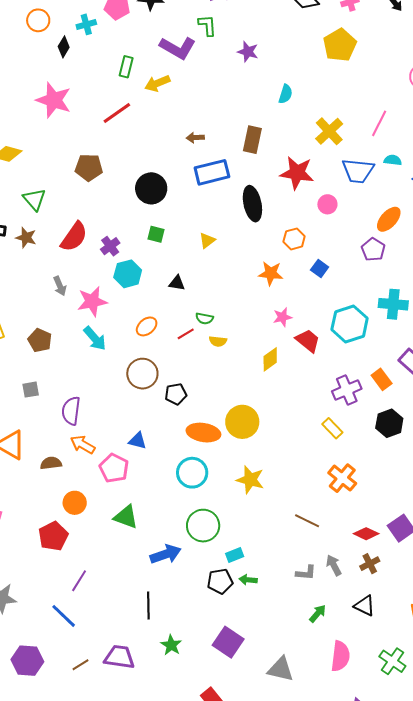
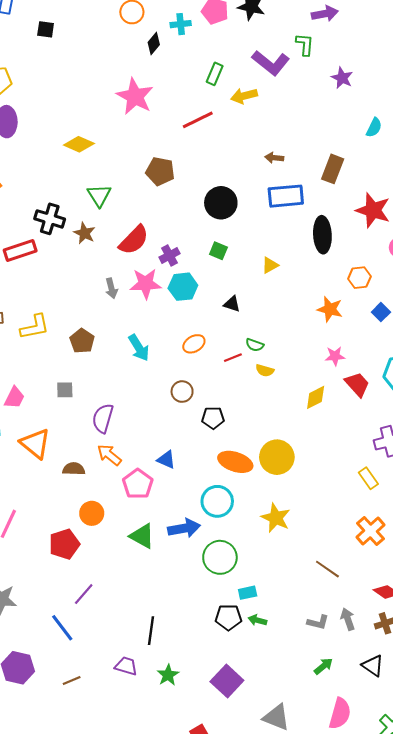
pink star: (92, 301) -> (146, 284), moved
brown circle: (142, 374) -> (182, 392), size x0.7
blue arrow: (166, 554) -> (184, 528), moved
purple trapezoid: (119, 657) -> (126, 666), moved, size x0.7

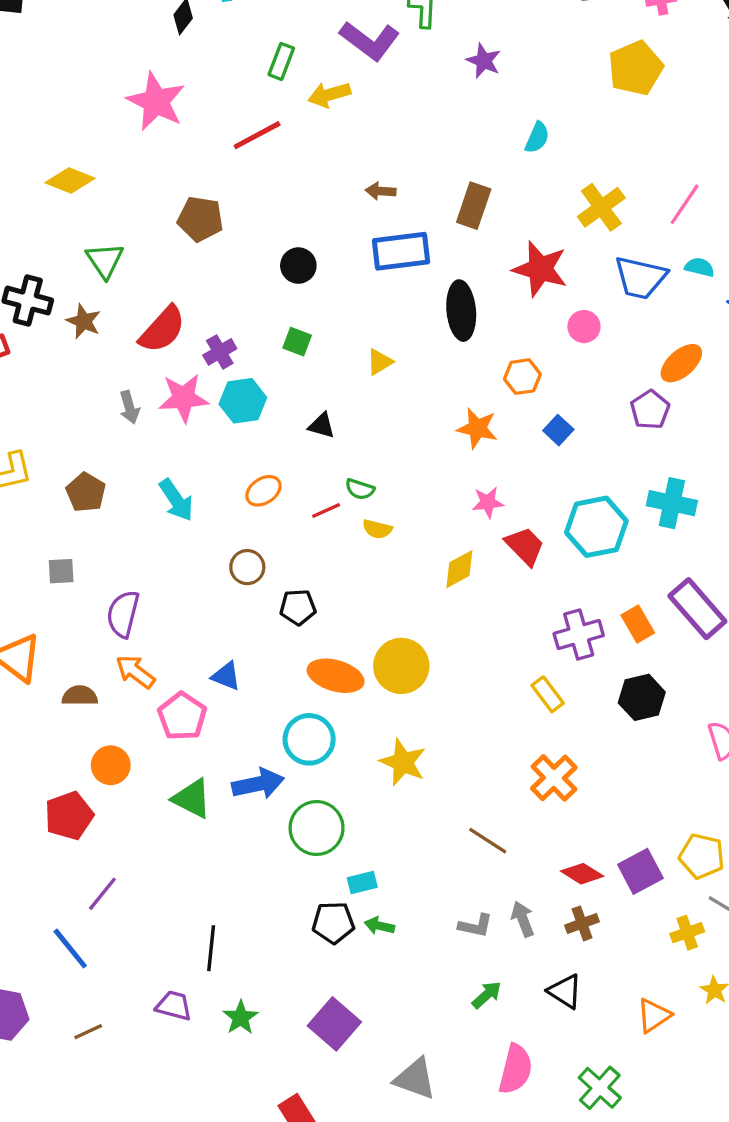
black circle: (221, 203) -> (298, 266), size x0.7

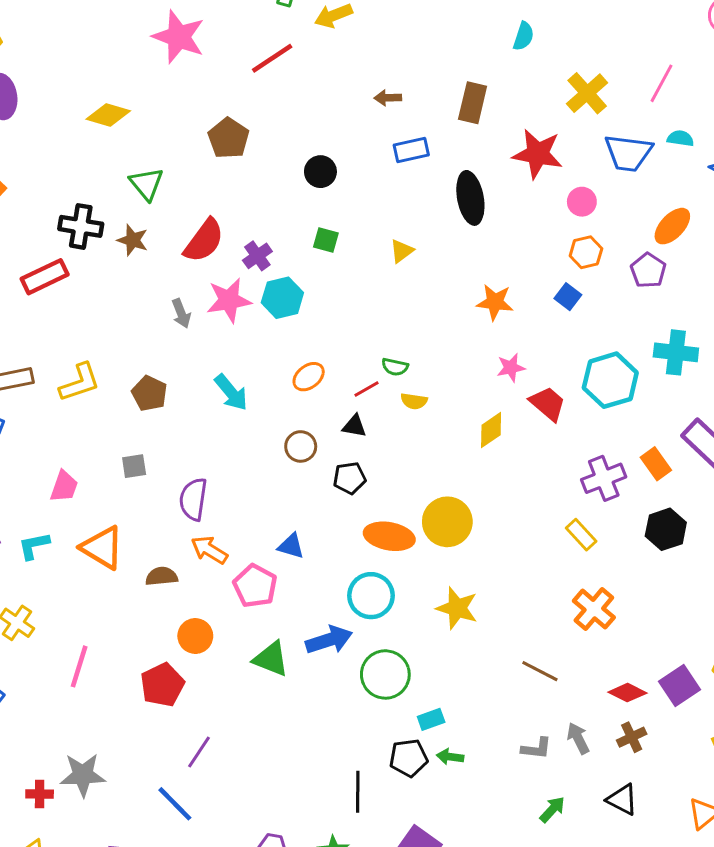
brown pentagon: (200, 219) -> (229, 138), turned 30
blue rectangle: (401, 251) -> (411, 150), size x0.7
orange hexagon: (522, 377) -> (586, 252), moved
black triangle: (322, 425) -> (354, 426), moved
black line: (211, 948) -> (358, 792), moved

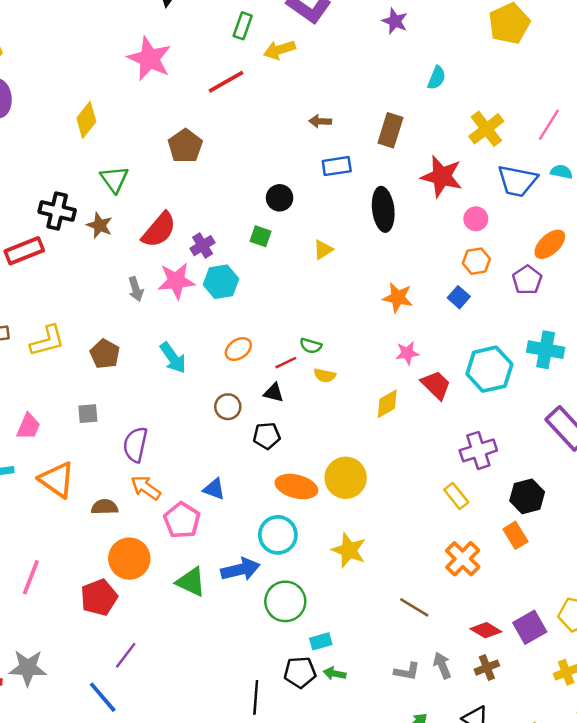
yellow diamond: (108, 115) -> (86, 120), turned -72
black circle: (320, 172) -> (280, 198), moved
orange rectangle: (656, 464) -> (515, 535), moved
orange circle: (195, 636) -> (129, 559), size x1.4

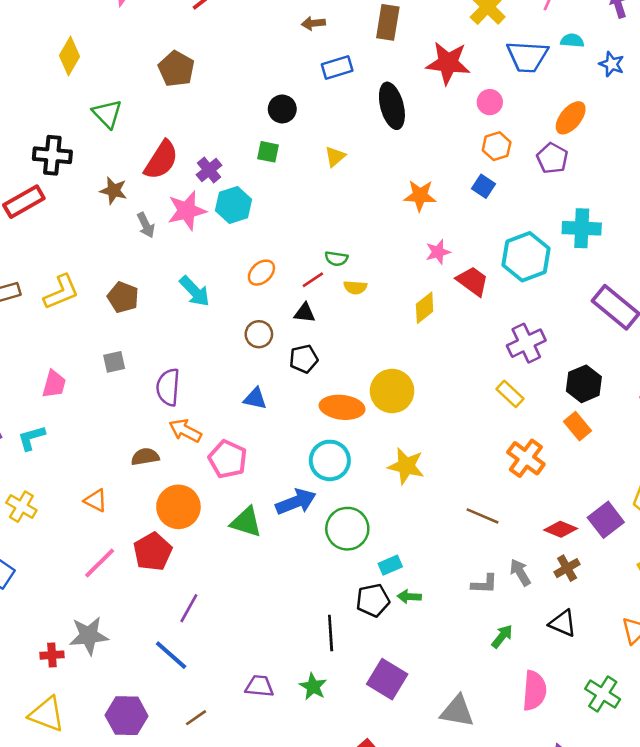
brown star: (100, 225) -> (114, 191), moved
orange triangle: (57, 480) -> (96, 500), moved, size x0.6
blue triangle: (214, 489) -> (255, 399), moved
pink line: (31, 577) -> (100, 563), moved, turned 32

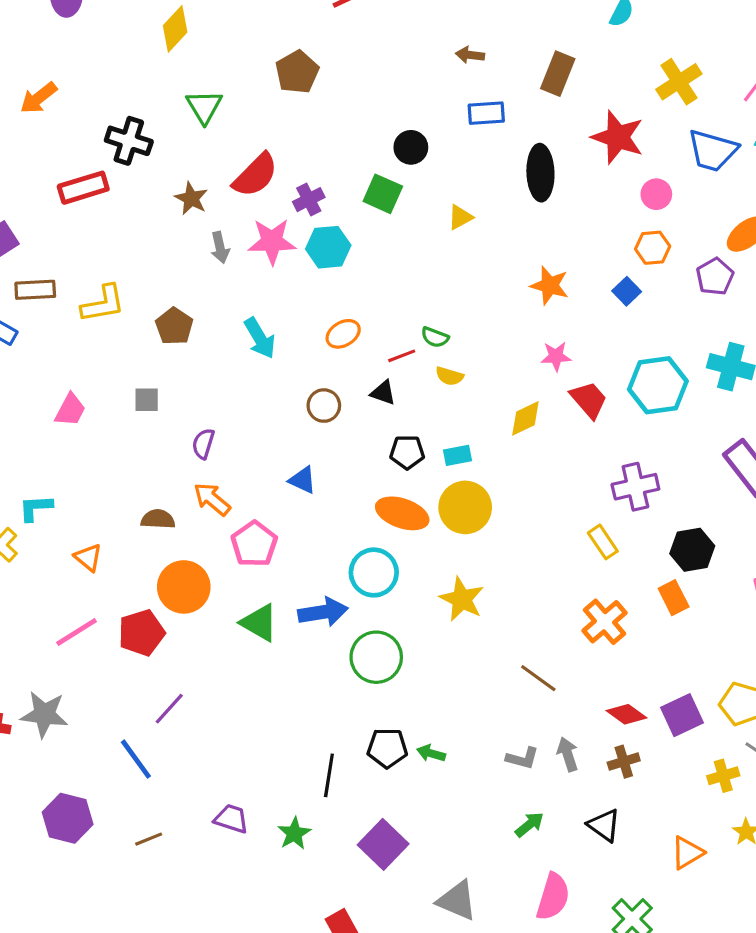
green square: (268, 152) -> (383, 194), size x1.4
black pentagon: (304, 359) -> (407, 452), moved
purple semicircle: (168, 387) -> (203, 444), size x0.7
cyan L-shape: (31, 438) -> (36, 508), moved
cyan rectangle: (390, 565) -> (458, 455), moved

